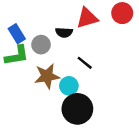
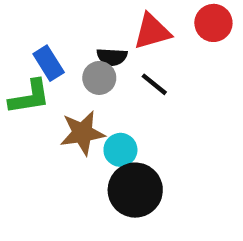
blue rectangle: (17, 34) -> (49, 63), moved
gray circle: (41, 45) -> (99, 78), moved
black line: (85, 63) -> (154, 84), moved

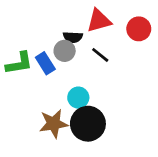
red circle: (213, 23) -> (139, 29), moved
blue rectangle: (49, 63) -> (45, 63), moved
brown star: (82, 133) -> (54, 124), moved

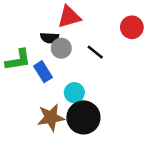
red triangle: (99, 21) -> (69, 17), moved
black semicircle: (73, 37) -> (49, 38), moved
blue rectangle: (45, 63) -> (43, 72), moved

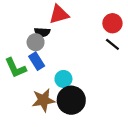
gray circle: (61, 48) -> (36, 42), moved
black line: (95, 52) -> (112, 44), moved
green L-shape: (18, 60) -> (15, 68), moved, turned 75

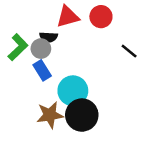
red circle: (112, 23) -> (101, 17), moved
green L-shape: (15, 68) -> (18, 47), moved, turned -110
cyan circle: (63, 79) -> (73, 91), size x1.5

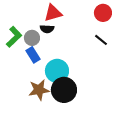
red circle: (101, 17) -> (103, 13), moved
black semicircle: (49, 37) -> (47, 29), moved

